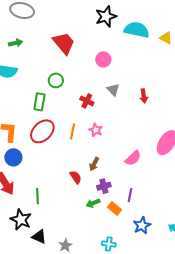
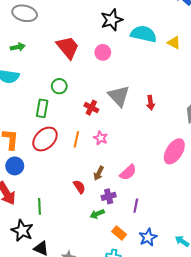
pink circle: (103, 59) -> (103, 52), moved
gray triangle: (113, 90) -> (119, 96), size x1.6
pink semicircle: (133, 158) -> (128, 172), moved
orange rectangle: (115, 208) -> (119, 233), moved

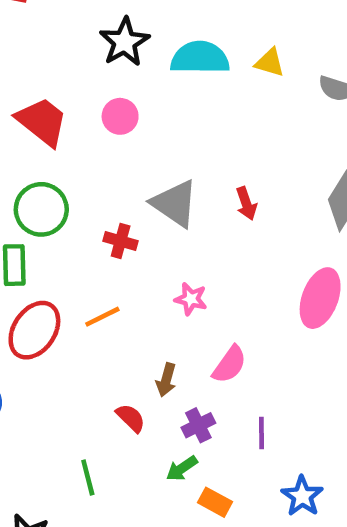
green circle: (59, 86) -> (41, 209), size x1.5
pink star: (101, 138) -> (191, 299), moved
orange line: (76, 139) -> (102, 317), turned 63
green line: (40, 206) -> (88, 477), moved
orange rectangle: (119, 233) -> (215, 502), moved

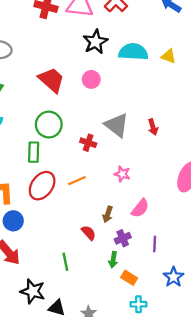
green arrow: (182, 468) -> (113, 260), turned -49

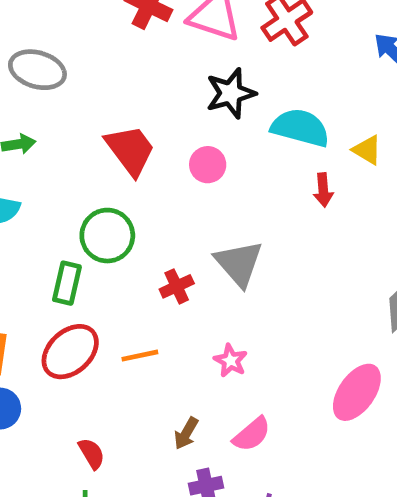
red arrow: (153, 127) -> (323, 190), moved
red cross: (88, 143) -> (177, 286), turned 35
red semicircle: (89, 233) -> (92, 453), moved

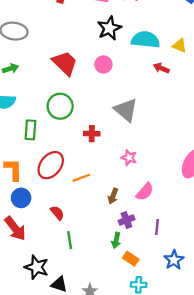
red arrow: (323, 190) -> (161, 68), turned 126
green rectangle: (67, 283) -> (30, 130), moved
red cross: (177, 286) -> (92, 134), moved, turned 35
orange line: (140, 356) -> (81, 178), moved
red semicircle: (92, 453) -> (57, 213), moved

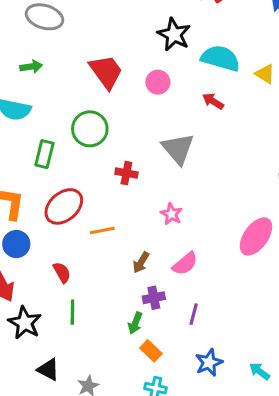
black star: (109, 28) -> (174, 34), turned -30
red arrow: (161, 68) -> (213, 101), moved
black star: (37, 267) -> (25, 323), moved

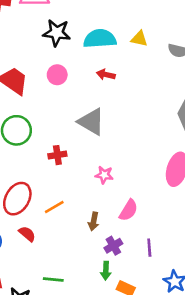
red semicircle: (62, 272) -> (27, 234), moved
green line: (72, 312) -> (53, 280), turned -66

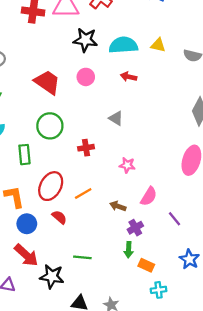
gray triangle: (91, 122) -> (116, 118), size x0.6
brown arrow: (94, 221) -> (118, 206), turned 98
purple line: (149, 248) -> (174, 219), moved, turned -35

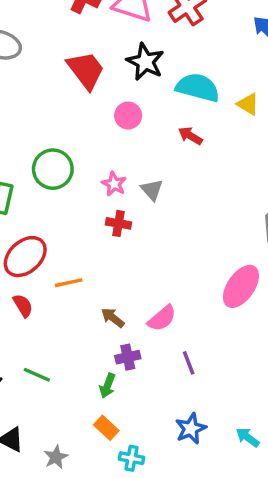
red trapezoid: (47, 82) -> (86, 70), moved
red cross: (86, 148) -> (118, 223), moved
pink star: (127, 165) -> (114, 184), moved
orange rectangle: (146, 265) -> (106, 428), moved

